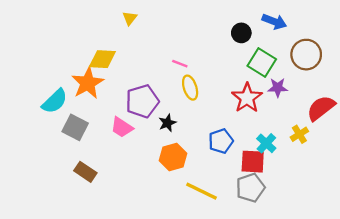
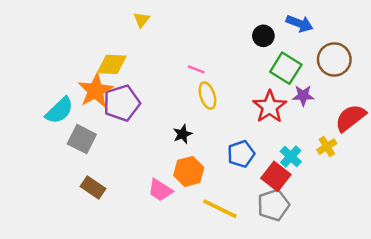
purple pentagon: (142, 101) -> (122, 103), moved
pink trapezoid: (122, 127) -> (160, 190), moved
red square: (253, 162) -> (276, 176), turned 35

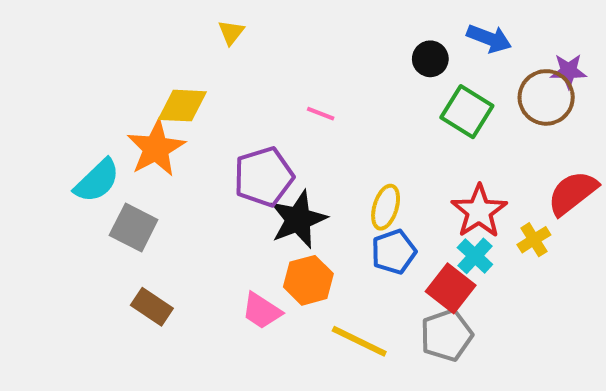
yellow ellipse: (207, 96) -> (386, 207), moved, turned 35
purple star: (303, 96) -> (568, 71), moved
purple pentagon: (122, 103) -> (264, 177), moved
red star: (270, 107) -> (479, 211), moved
black star: (183, 134) -> (298, 219), size x1.8

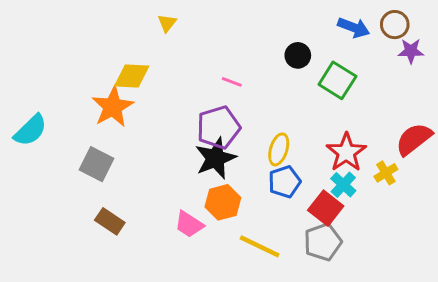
black circle: (430, 59) -> (298, 55), moved
brown circle: (546, 97) -> (395, 25), moved, size x0.7
purple pentagon: (264, 177) -> (218, 127), moved
cyan semicircle: (97, 181) -> (30, 130), moved

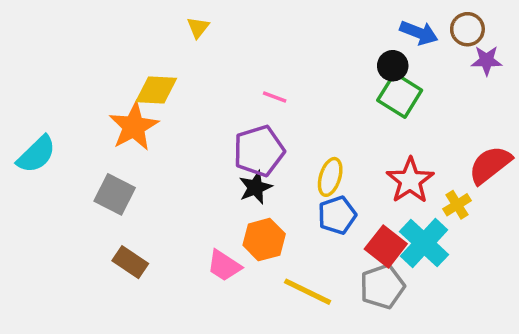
black circle: (298, 55) -> (393, 66), moved
black star: (216, 158) -> (255, 187), size x0.7
cyan cross: (343, 185) -> (424, 243), moved, size x1.6

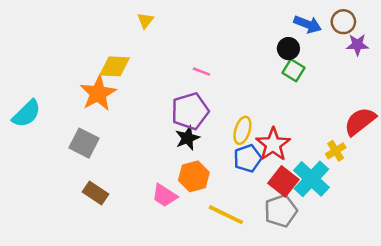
green square: (400, 95) -> (294, 70), size x0.7
red star: (410, 180) -> (273, 144), moved

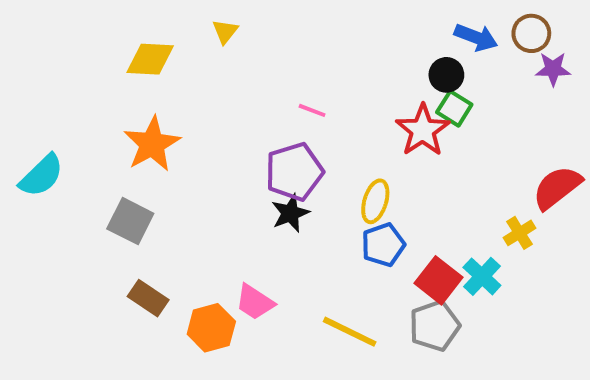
yellow diamond: (115, 66) -> (150, 59), moved
red star: (273, 144) -> (423, 130), moved
orange hexagon: (194, 176) -> (211, 328), moved
cyan cross: (311, 179) -> (482, 276), size x0.7

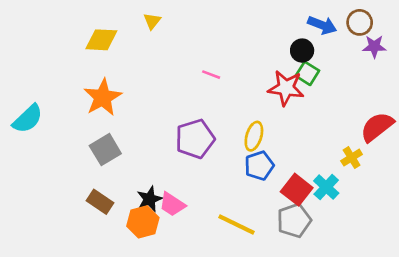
red star: (423, 130) -> (286, 88), turned -30
purple pentagon: (294, 172) -> (195, 139), moved
black star: (290, 213) -> (150, 199), moved
gray square: (130, 221) -> (105, 150), moved, turned 32

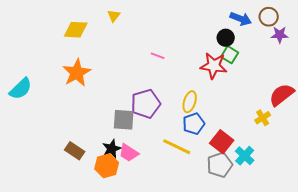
gray square: (105, 150) -> (124, 120), moved, turned 35
cyan cross: (326, 187) -> (245, 156), moved
yellow line: (236, 224) -> (177, 147), moved

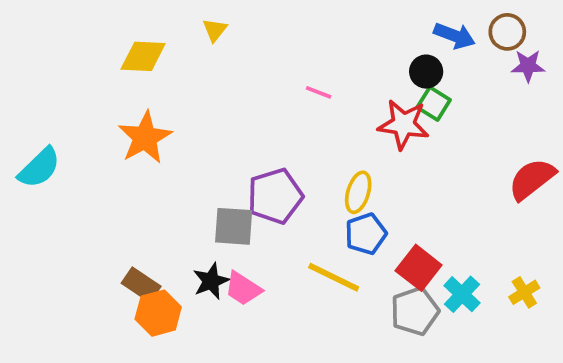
pink line: (158, 56) -> (319, 92), moved
yellow cross: (263, 118) -> (524, 292), moved
orange hexagon: (107, 166) -> (158, 313), moved

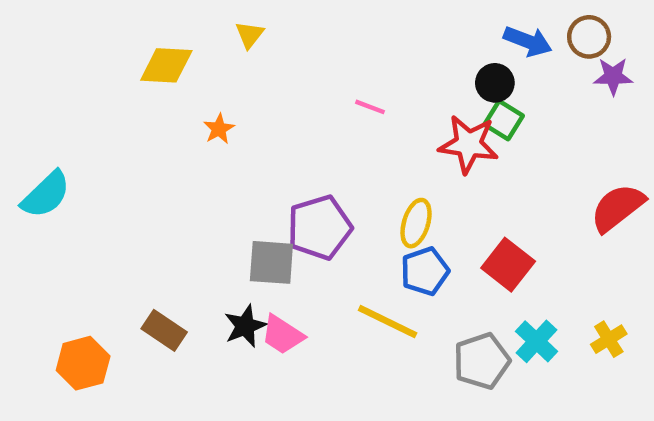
orange star: (145, 138) -> (219, 129), moved, size x0.5
red square: (419, 268) -> (508, 265), moved
orange hexagon: (158, 313) -> (83, 363), moved

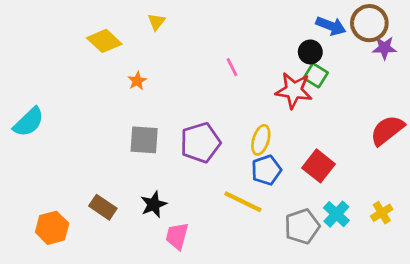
brown circle: (589, 37) -> (369, 23), size x1.4
yellow diamond: (166, 65) -> (104, 41), turned 40
pink line: (370, 107) -> (232, 67), turned 42
gray square: (271, 262) -> (144, 140), moved
pink trapezoid: (282, 335) -> (177, 236), moved, turned 72

